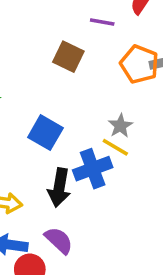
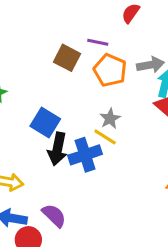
purple line: (102, 22) -> (98, 42), moved
orange pentagon: (139, 64) -> (110, 70), moved
black arrow: (59, 188) -> (57, 149), moved

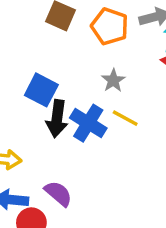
yellow line: (105, 137) -> (125, 118), moved
blue cross: (85, 155) -> (88, 123), turned -36

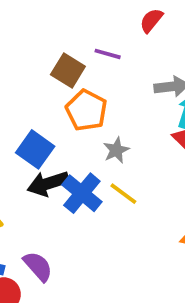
orange pentagon: (110, 26) -> (86, 110), moved
black arrow: (57, 119) -> (48, 183), turned 57

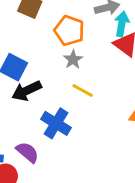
orange pentagon: (86, 110) -> (69, 31), moved
blue cross: (82, 193) -> (56, 123), moved

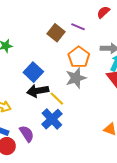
gray star: (73, 60) -> (76, 78), size x1.5
yellow line: (83, 91) -> (57, 99), moved

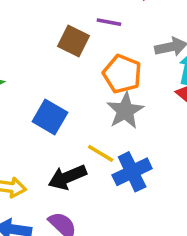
black arrow: (38, 91) -> (67, 177), moved
blue cross: (52, 119) -> (132, 172), moved, turned 30

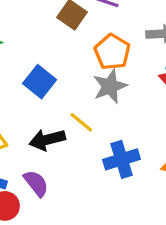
blue cross: (132, 172) -> (122, 159), moved

